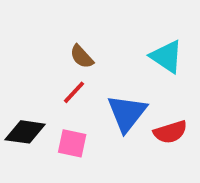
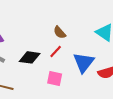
black diamond: (25, 132) -> (30, 57), moved

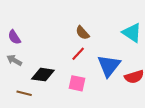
black diamond: (30, 57) -> (43, 75), moved

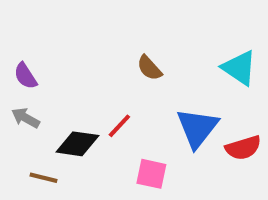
red line: (78, 54) -> (119, 126), moved
pink square: (77, 83) -> (151, 174), moved

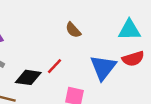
cyan triangle: (239, 68) -> (129, 30), turned -35
red semicircle: (243, 148) -> (133, 59), moved

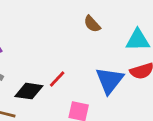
brown semicircle: (73, 30) -> (92, 24), moved

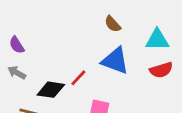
blue triangle: (110, 80) -> (115, 61), moved, turned -48

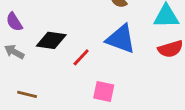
black diamond: (51, 90) -> (51, 40), moved

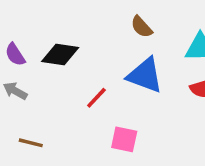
black diamond: (51, 40) -> (60, 55), moved

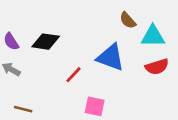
brown semicircle: (142, 27) -> (128, 20), moved

